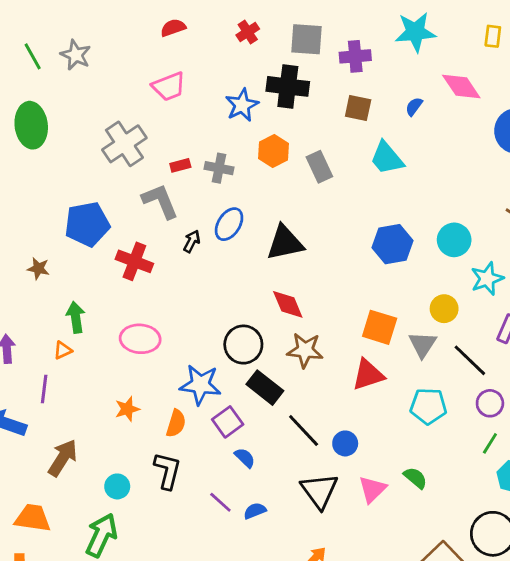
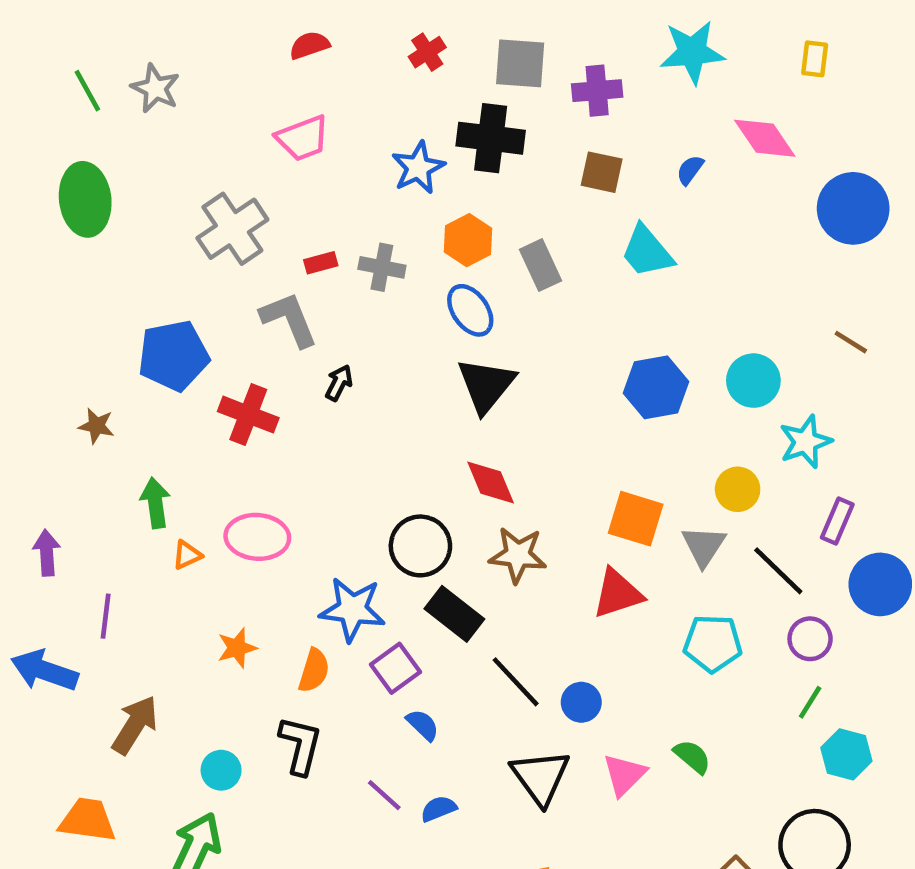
blue ellipse: (229, 224) -> (470, 310), moved, turned -68
black triangle: (285, 243) -> (486, 385), turned -39
orange triangle: (63, 350) -> (187, 555), moved

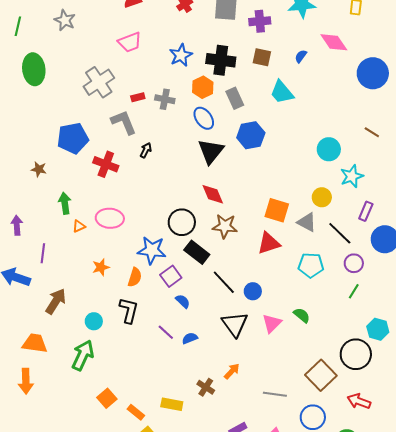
green line: (87, 91) -> (18, 26), moved, turned 42
black cross: (491, 138) -> (221, 60), moved
blue hexagon: (656, 387) -> (251, 135), moved
gray triangle: (704, 546) -> (307, 222), turned -35
cyan hexagon: (846, 754) -> (378, 329), moved

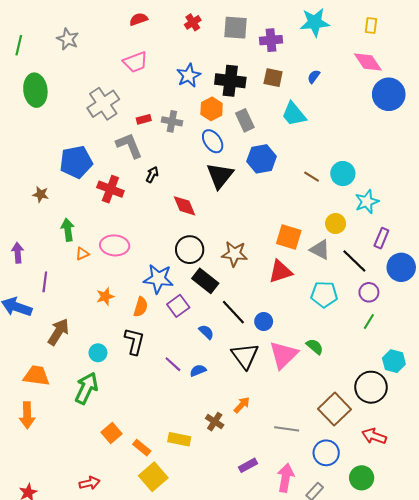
pink diamond: (334, 42) -> (368, 62), moved
brown line: (372, 132) -> (312, 177), moved
red diamond: (213, 194) -> (184, 206), moved
blue semicircle: (183, 301) -> (206, 332), moved
pink triangle: (272, 323) -> (283, 355), size x1.4

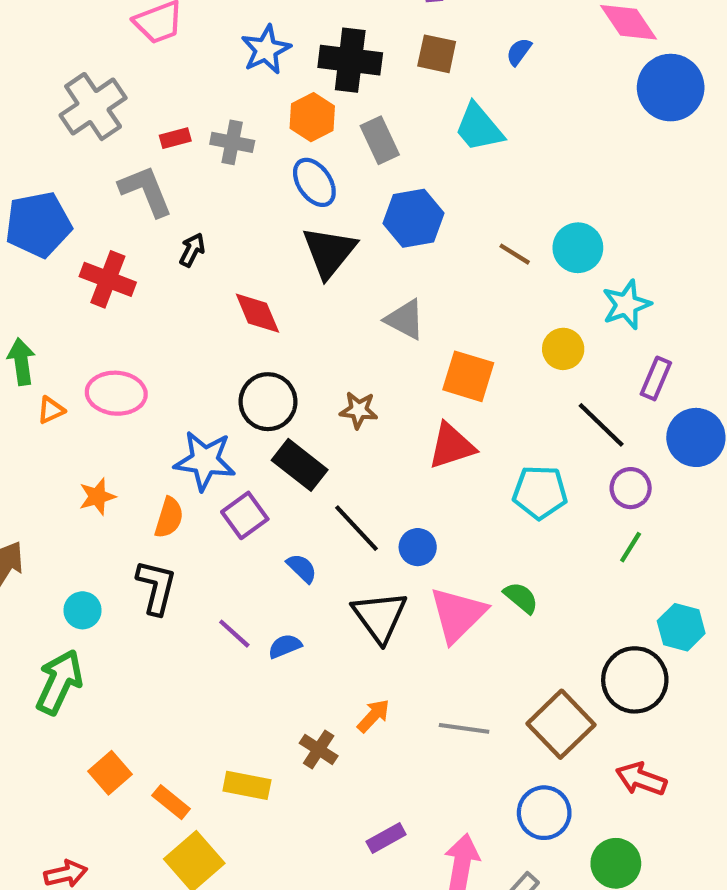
gray triangle: (320, 250) -> (405, 319), moved
brown star: (234, 254) -> (359, 410), size x0.7
gray line: (287, 429) -> (464, 728), moved

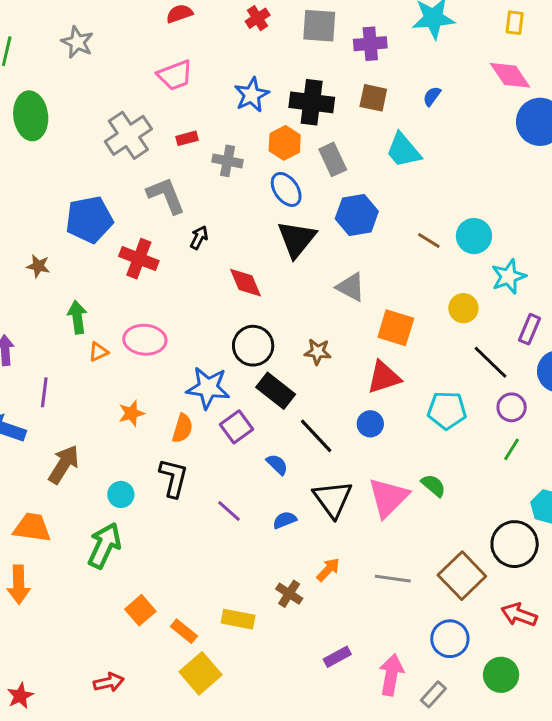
red rectangle: (175, 138) -> (187, 138), moved
blue circle: (418, 547) -> (370, 424), moved
blue semicircle: (285, 646) -> (285, 520), moved

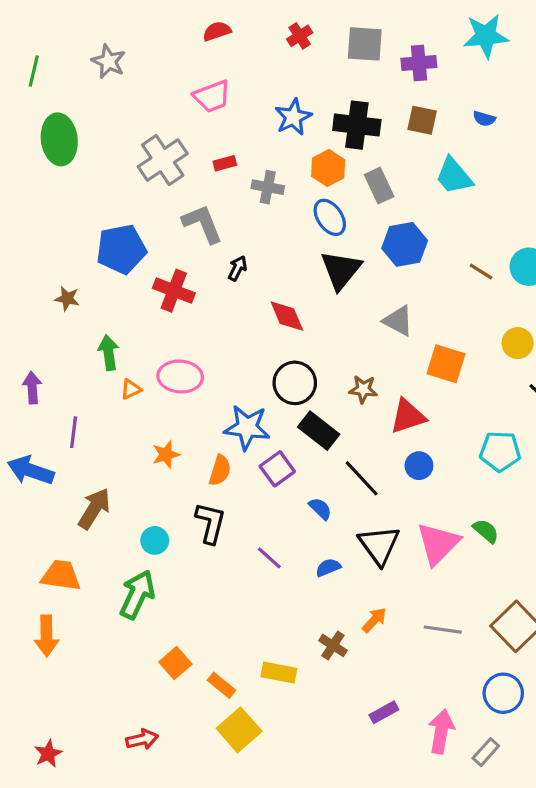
blue semicircle: (432, 96) -> (484, 119), turned -110
red triangle: (384, 377) -> (408, 416), moved

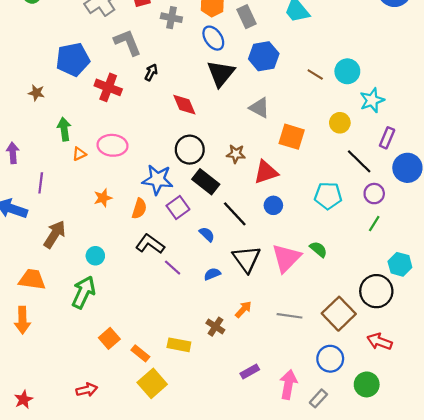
black L-shape: (210, 523) -> (150, 244), moved, turned -68

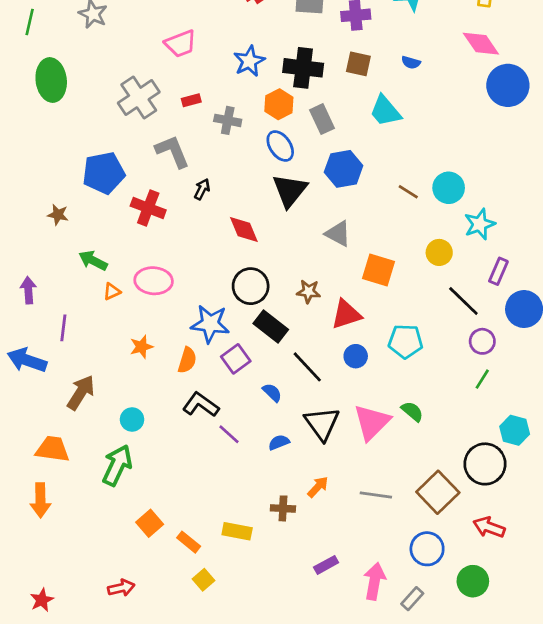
green arrow: (64, 129) -> (93, 261), turned -55
cyan pentagon: (328, 196) -> (406, 341), moved
brown cross: (215, 327) -> (283, 508), turned -30
yellow square: (152, 383) -> (203, 580), size x0.6

